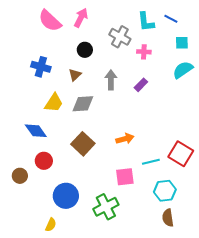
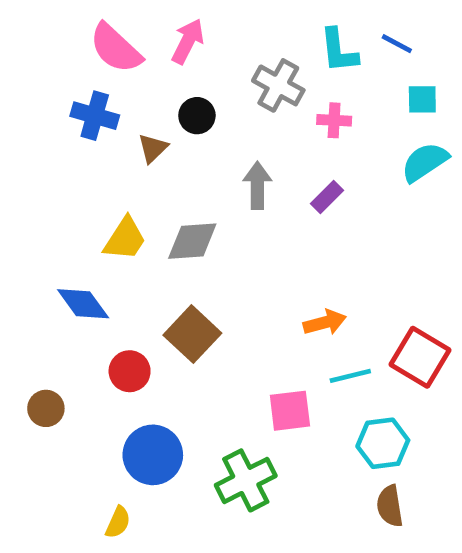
blue cross: (41, 67) -> (95, 116), moved
brown triangle: (75, 75) -> (153, 148), moved
orange arrow: (125, 139) -> (325, 322), moved
red circle: (44, 161) -> (130, 371), moved

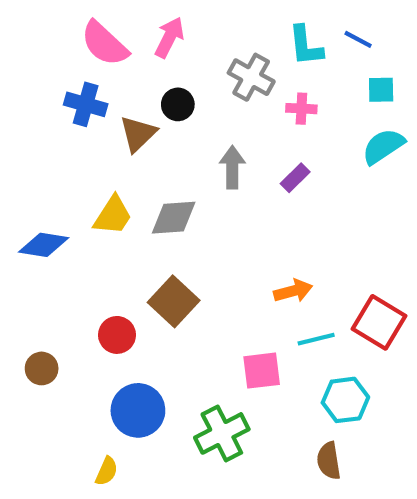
brown triangle: (153, 148) -> (138, 134), size x1.4
blue diamond: (83, 304) -> (44, 245), moved, turned -45
brown semicircle: (390, 506) -> (329, 461), moved

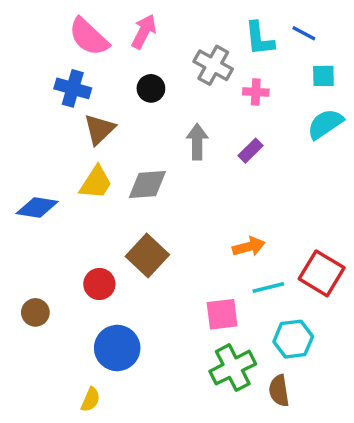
brown triangle: (138, 134) -> (99, 129), moved
green cross: (222, 433) -> (233, 368), moved

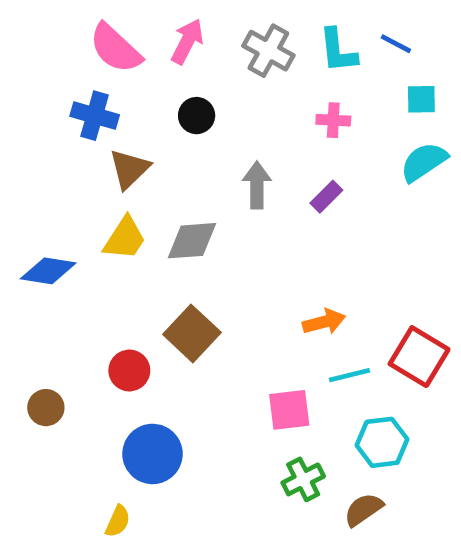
gray cross: (213, 65) -> (268, 51), moved
green cross: (233, 368) -> (303, 479), size x0.7
brown semicircle: (279, 391) -> (363, 510), turned 64

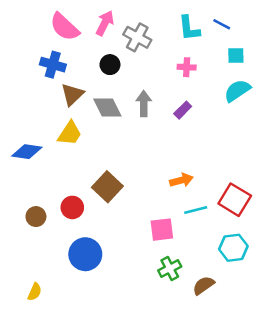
gray cross: (268, 51) -> (137, 37), moved
gray diamond: (192, 241) -> (107, 107), moved, turned 68
brown circle: (46, 408) -> (36, 217), moved
cyan hexagon: (382, 442) -> (233, 248), moved
yellow semicircle: (118, 521) -> (35, 292), moved

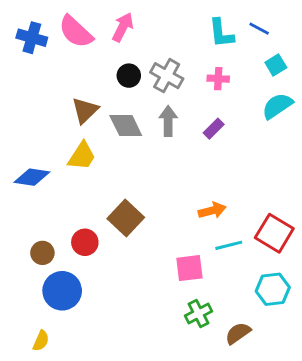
gray cross: (137, 37) -> (167, 76), moved
cyan square: (236, 56) -> (276, 65), turned -30
blue cross: (53, 65) -> (32, 38), moved
blue circle: (85, 254) -> (62, 291), moved

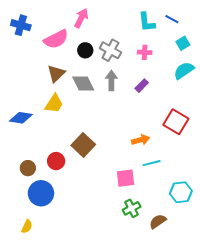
pink semicircle: (76, 32) -> (56, 39), moved, turned -70
red square: (274, 233) -> (176, 122), moved

